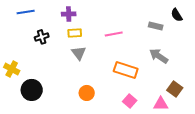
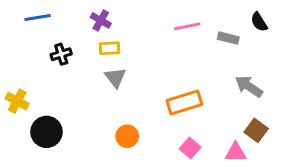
purple cross: (69, 14) -> (101, 20), turned 32
pink line: (114, 34) -> (187, 26), moved
gray arrow: (159, 56) -> (249, 86), moved
orange rectangle: (126, 70) -> (184, 103), turned -35

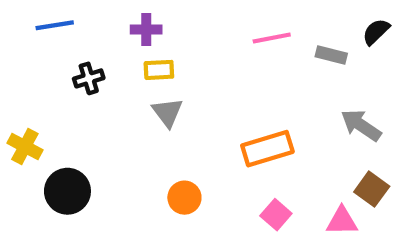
purple cross: (101, 20) -> (146, 29), turned -30
black semicircle: (259, 22) -> (376, 32), turned 78

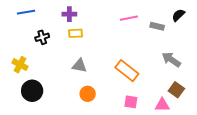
gray triangle: (167, 112) -> (80, 66), moved, turned -42
yellow cross: (25, 147) -> (20, 65), moved
orange rectangle: (267, 149) -> (127, 71), turned 55
pink square: (276, 215) -> (131, 102), turned -32

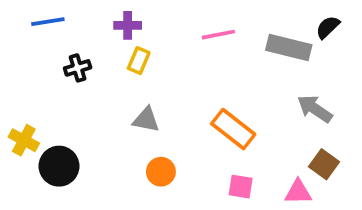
pink line: (129, 18) -> (218, 35), moved
gray rectangle: (157, 26) -> (289, 48), size x1.6
yellow rectangle: (75, 33) -> (139, 61), turned -64
yellow cross: (20, 65) -> (24, 140), moved

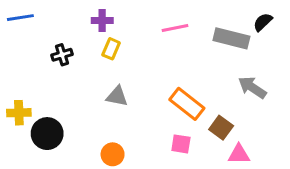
blue line: (48, 22) -> (20, 18), moved
yellow cross: (24, 140) -> (19, 113), turned -30
brown square: (324, 164) -> (221, 128), moved
orange circle: (161, 172) -> (113, 154), moved
pink square: (241, 187) -> (181, 144), moved

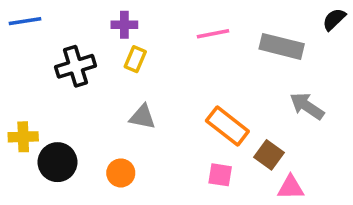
black semicircle: (263, 22) -> (334, 19), moved
black cross: (62, 55) -> (76, 66), size x1.5
orange circle: (113, 154) -> (121, 173), moved

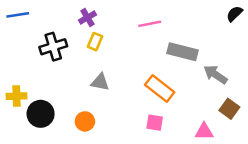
purple cross: (124, 25) -> (87, 17), turned -30
gray rectangle: (282, 46) -> (183, 52), moved
brown square: (269, 155) -> (229, 109), moved

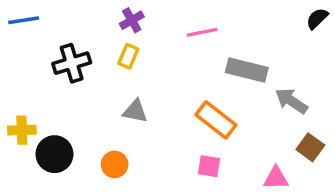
purple cross: (87, 17) -> (132, 20), moved

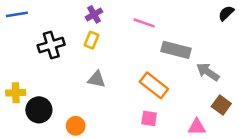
pink line: (202, 32) -> (144, 23), turned 30
orange circle: (115, 164) -> (76, 126), moved

